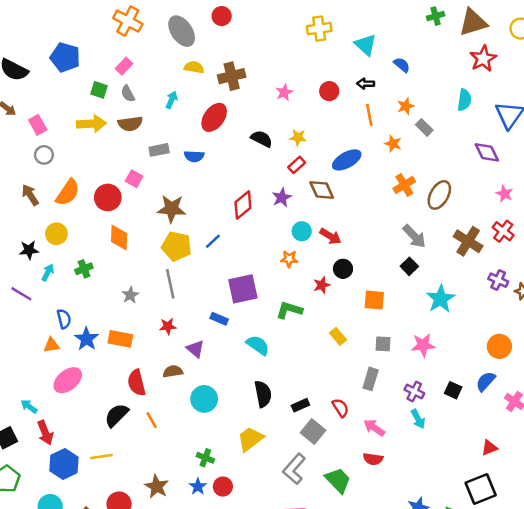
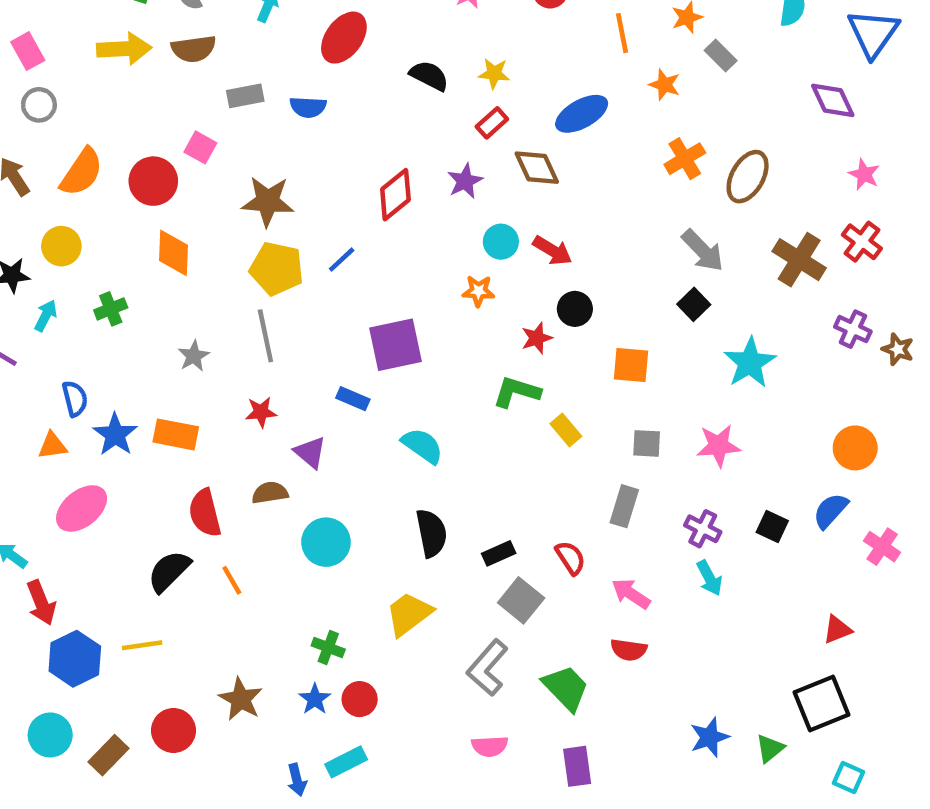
green L-shape: (289, 310) -> (517, 392), moved

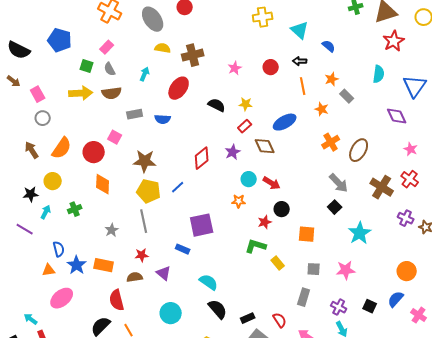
cyan semicircle: (422, 446) -> (209, 282), moved
brown semicircle: (270, 493) -> (135, 277), moved
black semicircle: (431, 533) -> (218, 309), turned -30

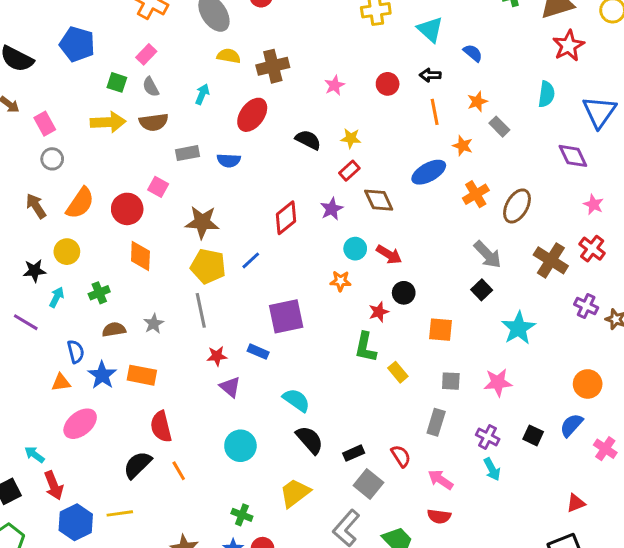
blue ellipse: (285, 122) -> (429, 172), moved
green L-shape: (256, 246) -> (365, 347), turned -95
red star: (142, 255) -> (217, 356), moved
brown semicircle: (135, 277) -> (114, 330), moved

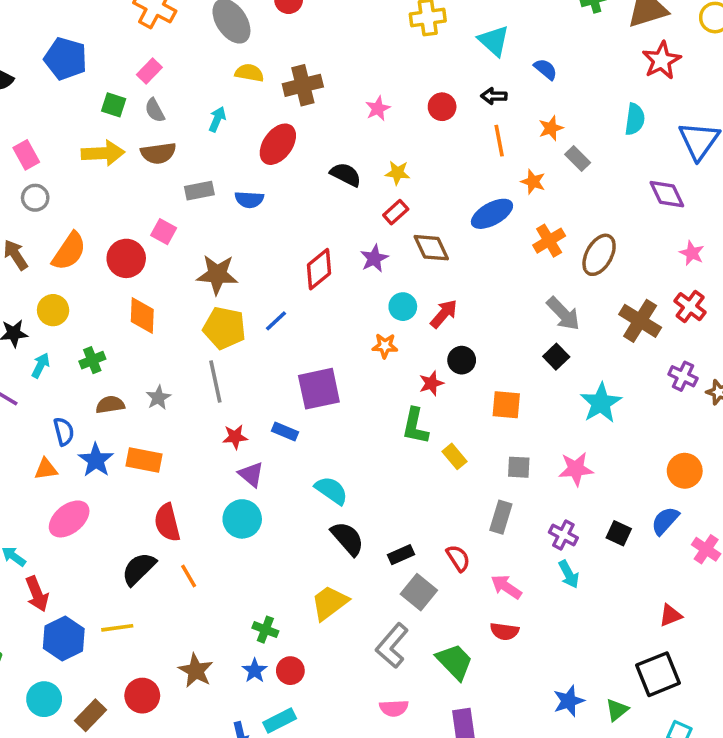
red arrow: (389, 255) -> (444, 314), turned -80
cyan circle: (240, 446) -> (242, 519), moved

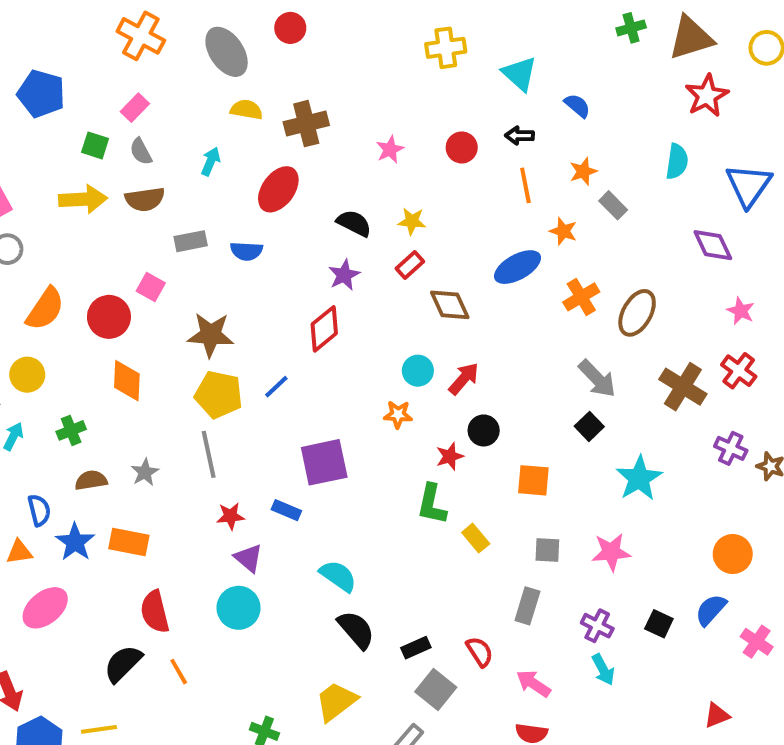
purple star: (374, 258) -> (344, 275), moved

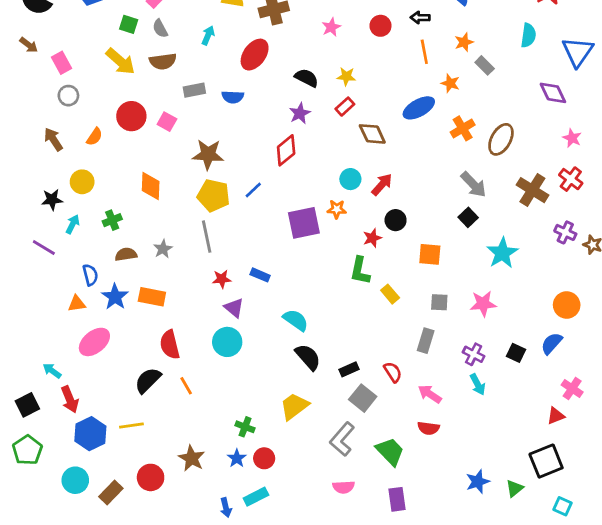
yellow arrow: (83, 199) -> (120, 61), turned 44
orange semicircle: (45, 309) -> (94, 137), size x0.6
red circle: (109, 317) -> (131, 116), moved
purple square: (324, 462) -> (304, 223), moved
pink cross: (757, 642) -> (572, 388), moved

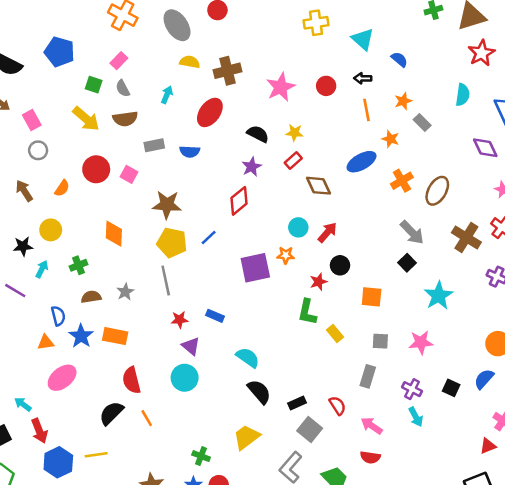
pink star: (331, 27) -> (281, 87), size x1.6

